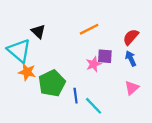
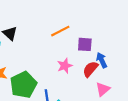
red semicircle: (131, 37) -> (90, 69), moved
purple square: (105, 56) -> (85, 44), moved

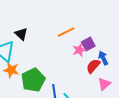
purple square: (85, 44) -> (88, 44), turned -32
pink star: (65, 66) -> (79, 50), moved

